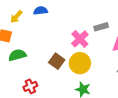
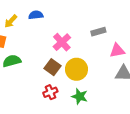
pink cross: (80, 39) -> (62, 42), moved
red cross: (30, 86) -> (50, 92), moved

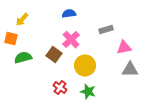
blue semicircle: (36, 15) -> (69, 14), moved
brown square: (52, 67) -> (54, 55), moved
red cross: (50, 92) -> (60, 88), turned -32

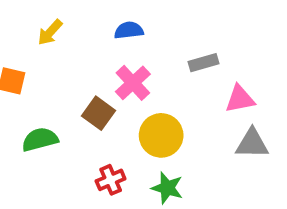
yellow arrow: (22, 20) -> (50, 32), moved
green semicircle: (23, 58) -> (40, 139), moved
red cross: (60, 88) -> (111, 180), turned 32

